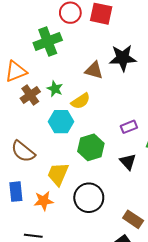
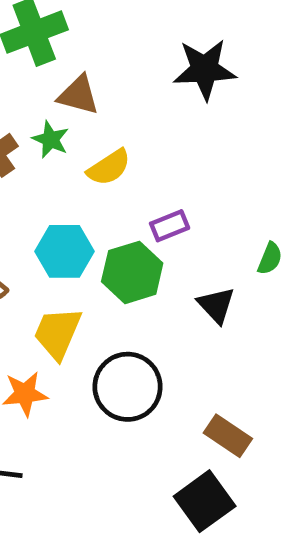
brown triangle: (94, 70) -> (79, 95), moved
cyan hexagon: (61, 122) -> (65, 251), moved
purple rectangle: (129, 127) -> (170, 226), moved

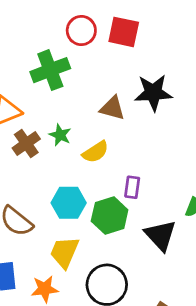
brown triangle: (79, 95) -> (112, 108), moved
purple rectangle: (170, 226) -> (132, 187), turned -60
black triangle: (216, 305) -> (160, 235), size x1.4

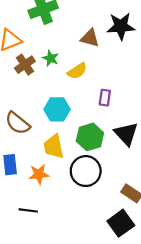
green hexagon: (110, 216) -> (90, 137), moved
yellow trapezoid: (64, 252) -> (54, 147), turned -35

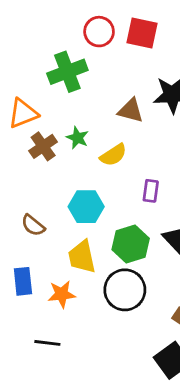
brown semicircle: (18, 123) -> (33, 225), size x0.7

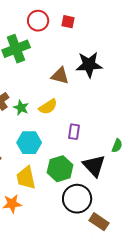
red square: (142, 33) -> (68, 22), size x0.6
green star: (78, 138) -> (21, 108), moved
black circle: (125, 290) -> (77, 199), moved

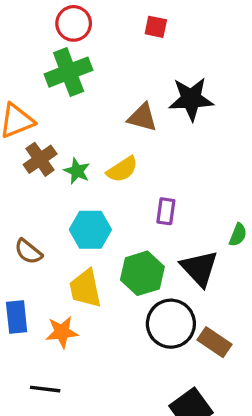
red circle: (38, 21) -> (74, 23), moved
brown rectangle: (99, 222) -> (214, 342), moved

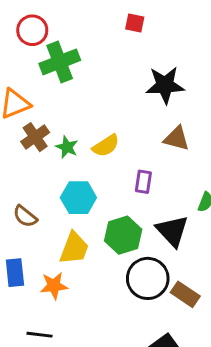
red circle: (74, 23) -> (32, 30), moved
brown triangle: (142, 117) -> (177, 138), moved
yellow trapezoid: (85, 288) -> (74, 248), turned -147

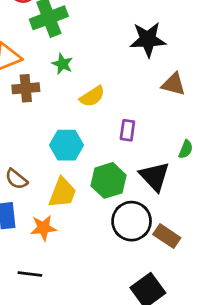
brown cross: (35, 137) -> (26, 88), turned 30
brown triangle: (177, 138) -> (174, 84), moved
green star: (67, 147) -> (62, 64), moved
brown semicircle: (25, 216) -> (16, 179), moved

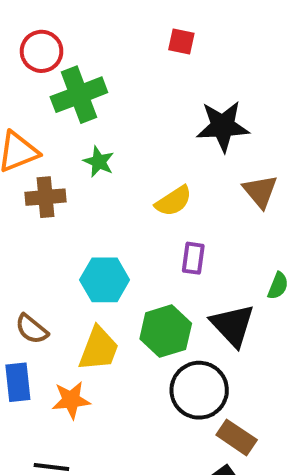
brown triangle: (174, 84) -> (260, 191), turned 35
yellow semicircle: (92, 96) -> (174, 201), moved
brown rectangle: (167, 236) -> (237, 437), moved

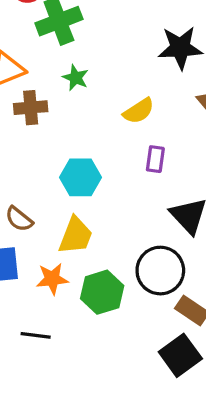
green hexagon: (166, 331) -> (102, 292), moved

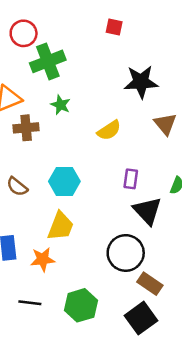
purple rectangle: (155, 159) -> (131, 179), moved
brown semicircle: (19, 219) -> (17, 187), moved
green hexagon: (102, 292) -> (81, 305), moved

